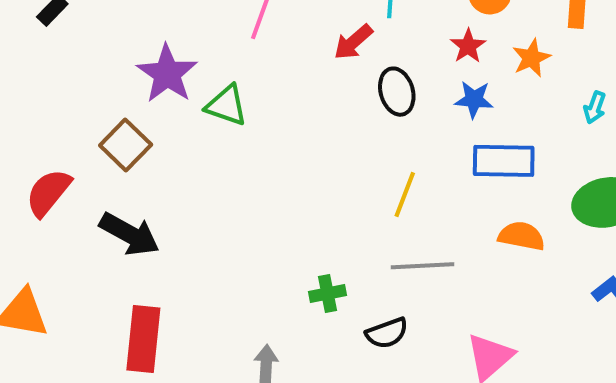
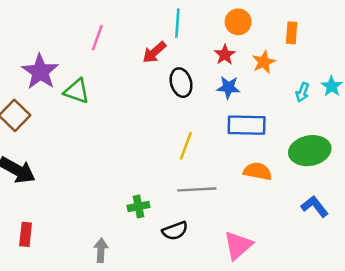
red rectangle: (143, 339) -> (26, 234), size x0.6

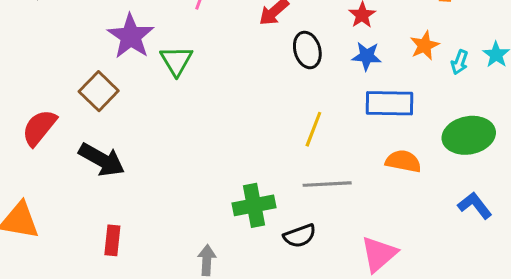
orange star: (264, 62) -> (425, 45), moved
green triangle: (77, 91) -> (176, 61), turned 40
green cross: (139, 206) -> (254, 205), size x1.5

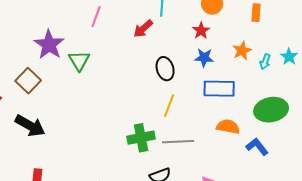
black ellipse: (307, 50) -> (165, 69), moved
green cross: (254, 205) -> (141, 138), moved
blue L-shape: (475, 205) -> (257, 147), moved

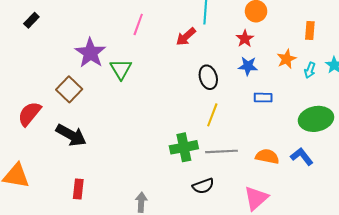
orange rectangle: (256, 13) -> (310, 30), moved
blue rectangle: (219, 89) -> (263, 98), size x0.6
orange semicircle: (228, 127) -> (267, 156), moved

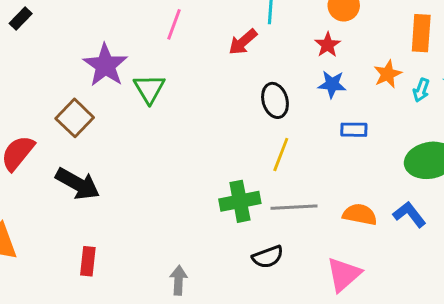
orange rectangle: (310, 30) -> (421, 33), size x1.4

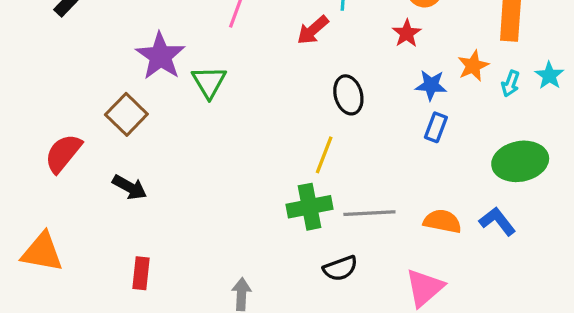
blue star: (332, 84) -> (431, 85), moved
blue rectangle: (354, 130) -> (436, 127), turned -70
yellow line: (281, 155) -> (324, 155), moved
black arrow: (78, 184) -> (130, 187), size x0.7

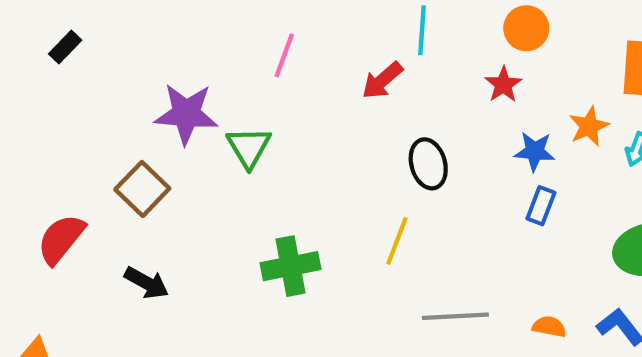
purple star: (160, 56) -> (186, 114), turned -30
green cross: (309, 207) -> (291, 266), moved
orange semicircle: (442, 221) -> (549, 327), size x0.7

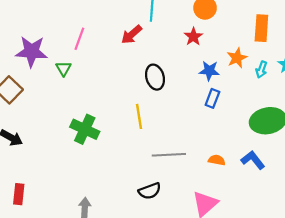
pink line: (284, 55) -> (79, 39), moved
green triangle: (249, 147) -> (63, 69), size x0.7
yellow line: (397, 241) -> (139, 116), turned -30
green cross: (291, 266) -> (85, 129), turned 36

